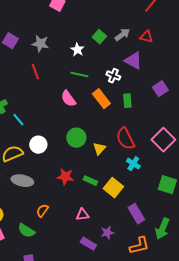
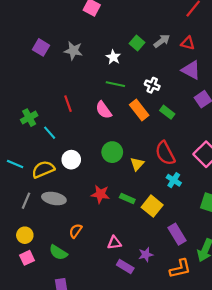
purple triangle: (133, 61) -> (191, 70), moved
red line: (35, 72) -> (68, 104), moved
green rectangle: (127, 101) -> (167, 112), turned -48
pink triangle: (82, 215) -> (114, 243), moved

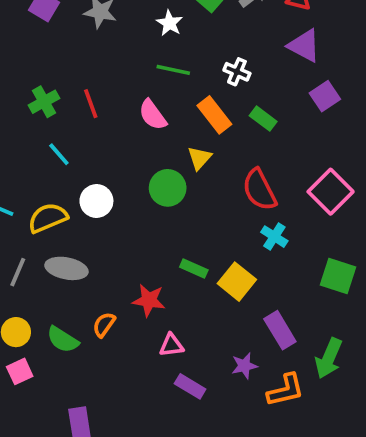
green cross: (29, 118) -> (44, 102), moved
yellow triangle: (137, 164) -> (199, 158), moved
red star: (100, 194) -> (149, 300), moved
green semicircle: (58, 252) -> (63, 340), moved
purple star: (146, 255) -> (244, 366), moved

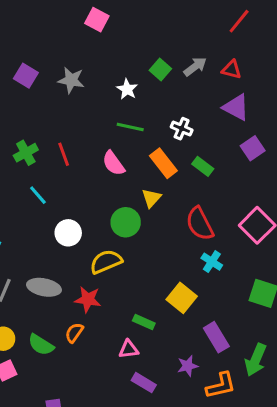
yellow semicircle: (48, 218) -> (106, 262), moved
green rectangle: (194, 268) -> (144, 322), moved
red star: (149, 300) -> (88, 299), moved

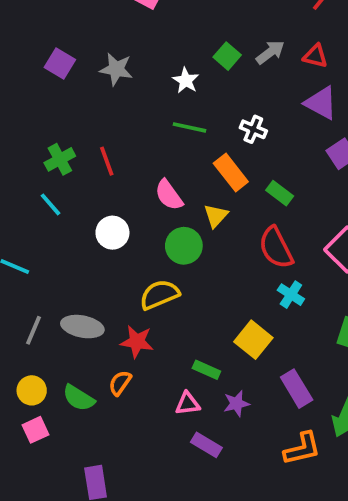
pink semicircle: (114, 163) -> (169, 195), moved
green rectangle: (203, 166) -> (280, 193), moved
cyan line: (38, 195) -> (50, 204), moved
white circle: (68, 233) -> (112, 233), moved
purple star: (188, 366) -> (236, 404), moved

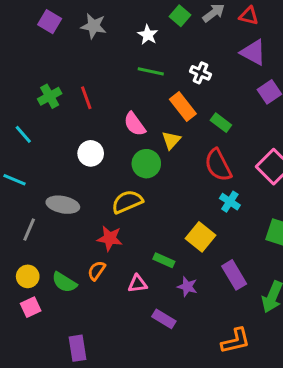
cyan line: (50, 204) -> (23, 134), moved
gray ellipse: (82, 327) -> (63, 205), moved
pink triangle: (188, 404) -> (138, 284), moved
purple star: (236, 404) -> (187, 287), turned 30
orange L-shape: (302, 449) -> (236, 341), moved

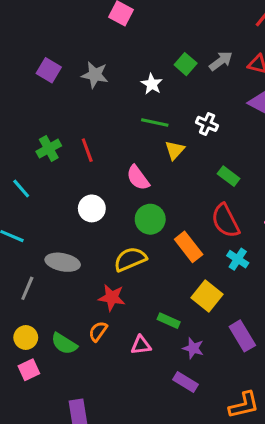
orange rectangle: (183, 107) -> (189, 247), moved
yellow triangle: (171, 140) -> (175, 150), moved
purple rectangle: (164, 319) -> (186, 382), moved

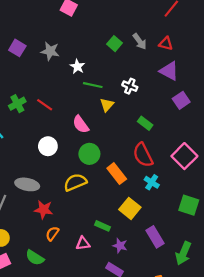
gray arrow: (221, 61) -> (140, 41), turned 91
white star: (152, 84) -> (77, 66), moved
red line: (87, 150) -> (45, 105), turned -35
red star: (112, 298) -> (44, 210), moved
green semicircle: (64, 344) -> (35, 258), moved

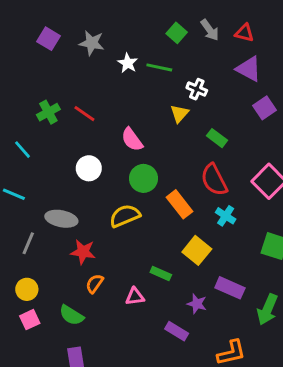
green line: (93, 85) -> (159, 67), moved
yellow triangle: (107, 105) -> (180, 114), moved
purple rectangle: (155, 237) -> (230, 288), turned -35
purple star: (120, 246) -> (197, 304), moved

